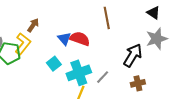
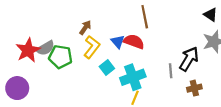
brown line: (107, 18) -> (145, 17), moved
yellow L-shape: (23, 44) -> (92, 47), moved
gray line: (103, 77) -> (171, 71), moved, turned -48

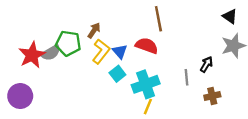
blue triangle: (118, 42) -> (120, 51), moved
green pentagon: (60, 57) -> (68, 43), moved
black arrow: (189, 59) -> (206, 64), size x0.6

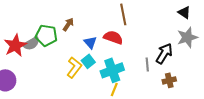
yellow L-shape: (101, 51) -> (74, 67), moved
black arrow: (206, 64) -> (164, 53), size x1.5

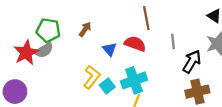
green pentagon: (46, 35) -> (48, 30), moved
cyan square: (88, 61) -> (107, 86), moved
gray line: (147, 64) -> (173, 41), moved
brown cross: (169, 80) -> (197, 92), size x1.5

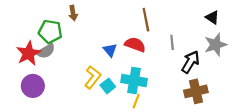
brown arrow: (85, 29) -> (73, 13), moved, turned 136
cyan cross: (134, 80) -> (134, 80), turned 30
purple circle: (15, 92) -> (33, 86), moved

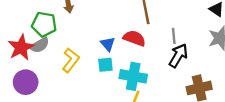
black arrow: (191, 62) -> (178, 56), moved
yellow L-shape: (93, 77) -> (71, 60), moved
cyan square: (108, 86) -> (105, 65), moved, turned 32

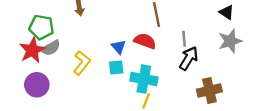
green pentagon: (44, 24) -> (41, 27), moved

